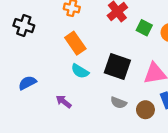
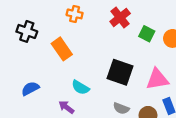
orange rectangle: (75, 43) -> (62, 49), moved
cyan semicircle: (80, 71) -> (80, 87), moved

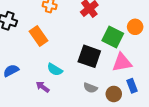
green square: (147, 34) -> (113, 37), moved, size x1.5

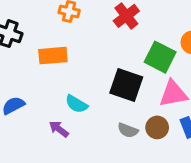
orange rectangle: (38, 36) -> (53, 56), turned -60
brown circle: (114, 94) -> (157, 127), moved

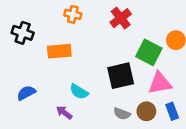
black square: (126, 85) -> (121, 76), turned -32

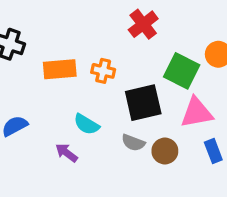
orange cross: (73, 14) -> (103, 71), moved
brown circle: (146, 111) -> (165, 151), moved
gray semicircle: (122, 114) -> (133, 143), moved

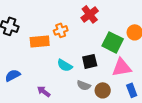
orange cross: (103, 71) -> (61, 30), moved, turned -32
black square: (143, 103) -> (90, 61), size x0.7
cyan semicircle: (86, 124) -> (65, 65), moved

